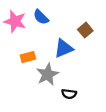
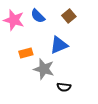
brown square: (85, 30) -> (69, 16), moved
gray star: (47, 74) -> (44, 69), turned -30

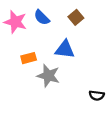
blue triangle: (59, 45) -> (65, 49), turned 30
black semicircle: (64, 87) -> (97, 95), moved

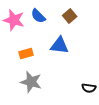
gray star: (48, 76) -> (31, 82), moved

